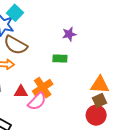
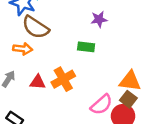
brown square: (100, 100) -> (128, 99), turned -32
pink semicircle: (37, 101) -> (101, 105), moved

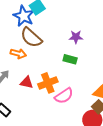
purple star: (99, 19) -> (76, 37), moved
pink semicircle: (101, 105) -> (64, 96), moved

